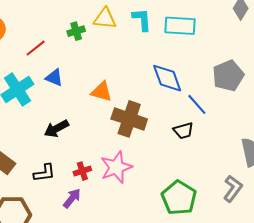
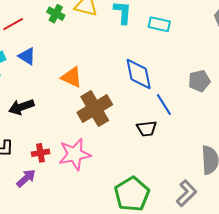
cyan rectangle: (180, 26) -> (159, 24), size x0.7
green cross: (76, 31) -> (56, 14), turned 36
gray pentagon: (228, 76) -> (199, 81), size x0.7
brown cross: (129, 119) -> (95, 109), turned 32

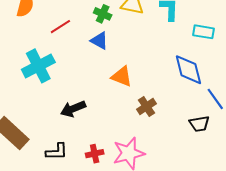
cyan rectangle: (159, 24) -> (203, 32), moved
blue triangle: (27, 56) -> (99, 41), moved
brown cross: (95, 109) -> (146, 107), size x0.6

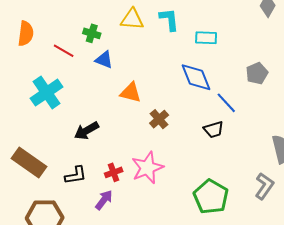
green cross: (103, 14) -> (92, 33), moved
red line: (60, 27) -> (64, 51), turned 70

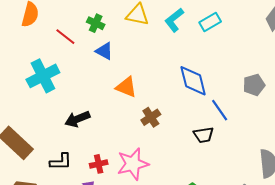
cyan L-shape: (169, 20) -> (174, 20), turned -130
cyan rectangle: (206, 38) -> (210, 22), moved, turned -40

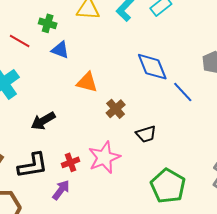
black trapezoid: (203, 135) -> (146, 134), moved
black L-shape: (61, 162) -> (33, 166), size x1.4

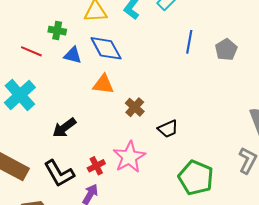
blue diamond: (152, 67) -> (106, 48), moved
blue line: (183, 92) -> (189, 42), moved, turned 60
black L-shape: (33, 166) -> (59, 173), turned 76

